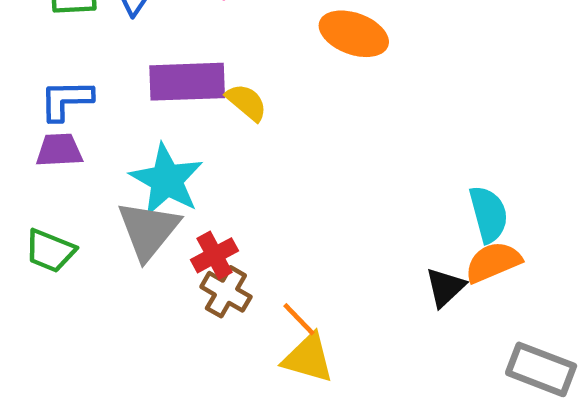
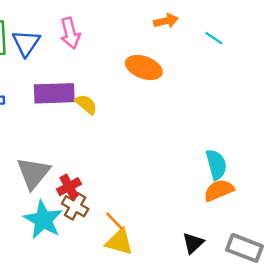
cyan star: (167, 180) -> (43, 220), moved
black triangle: (445, 287) -> (193, 243), moved

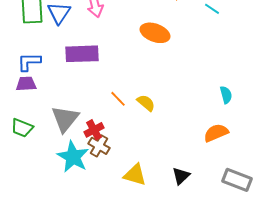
yellow semicircle: (86, 104) -> (146, 103), moved
cyan semicircle: (216, 165) -> (226, 95), moved, size x0.7
orange line: (114, 221) -> (118, 99), moved
black triangle: (193, 243) -> (181, 176), moved

